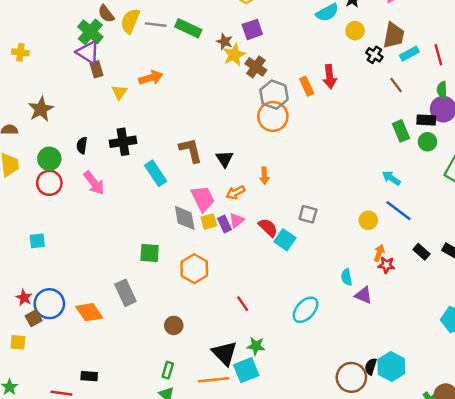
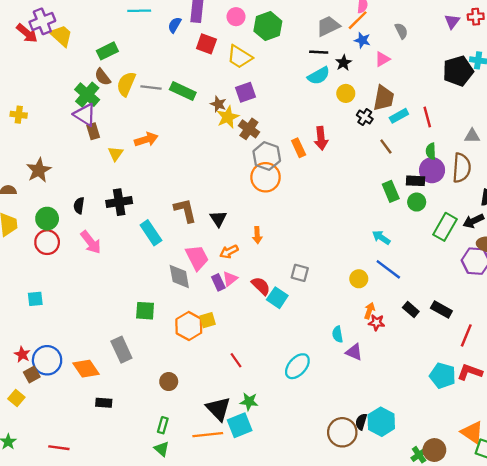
yellow square: (209, 222) -> (208, 320), moved
yellow square: (18, 342) -> (16, 398), turned 35
black rectangle: (89, 376) -> (104, 403), moved

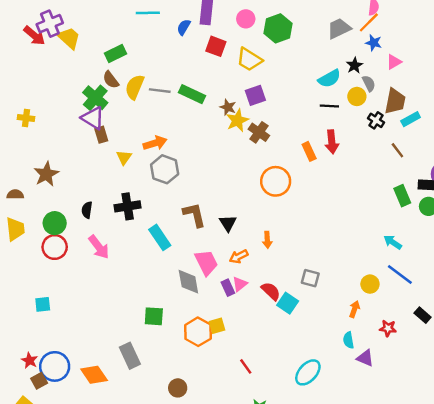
gray semicircle: (401, 31) -> (369, 83), moved
black line: (319, 52) -> (329, 106), moved
gray hexagon: (267, 156) -> (165, 169), moved
orange arrow: (369, 311) -> (354, 309), moved

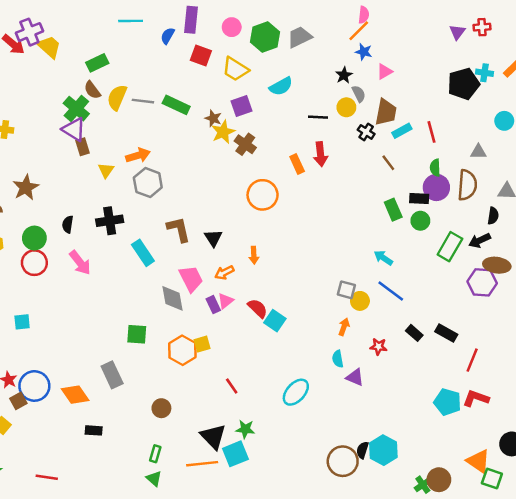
gray trapezoid: (339, 28) -> (300, 37), moved
cyan semicircle: (329, 79) -> (281, 86), moved
gray square: (310, 278) -> (346, 290), moved

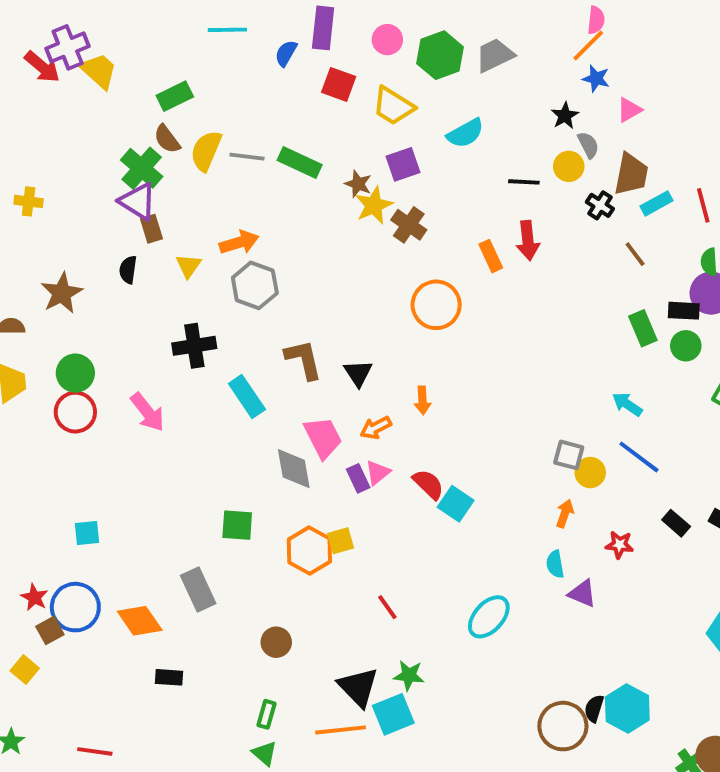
black semicircle: (68, 224) -> (128, 270), moved
cyan square: (22, 322) -> (87, 533), moved

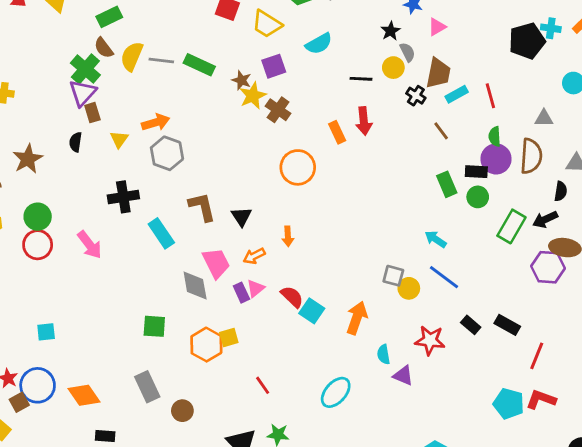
purple triangle: (138, 201) -> (83, 93), turned 40
orange arrow: (565, 513) -> (357, 318), moved, size x1.6
red star: (619, 545) -> (430, 340), size x1.5
gray rectangle: (198, 590) -> (147, 387), moved

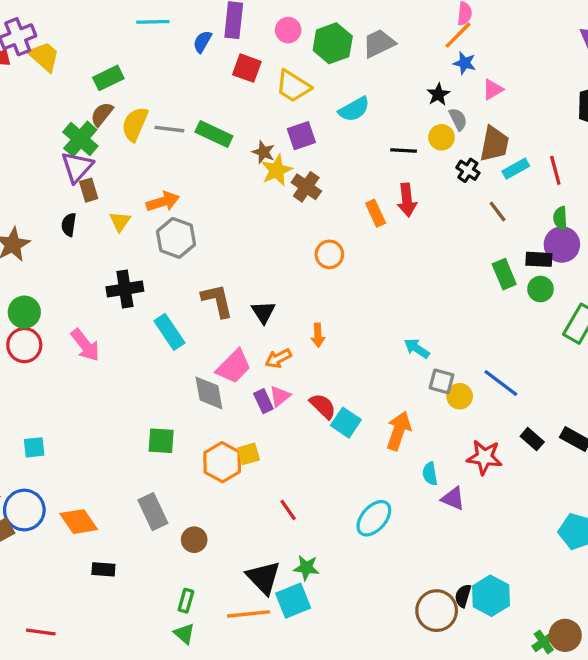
brown semicircle: (104, 48) -> (102, 114), turned 75
orange circle: (298, 167) -> (329, 254), size x0.7
cyan arrow: (436, 239) -> (417, 348), moved
pink trapezoid: (216, 263) -> (234, 367), turned 72

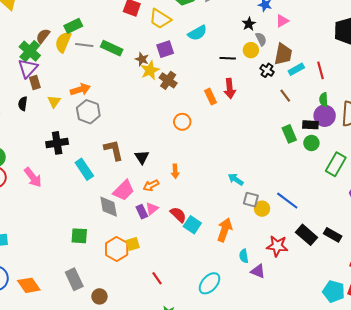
green rectangle: (108, 78) -> (73, 26), moved
black rectangle: (532, 439) -> (306, 235), size x1.5

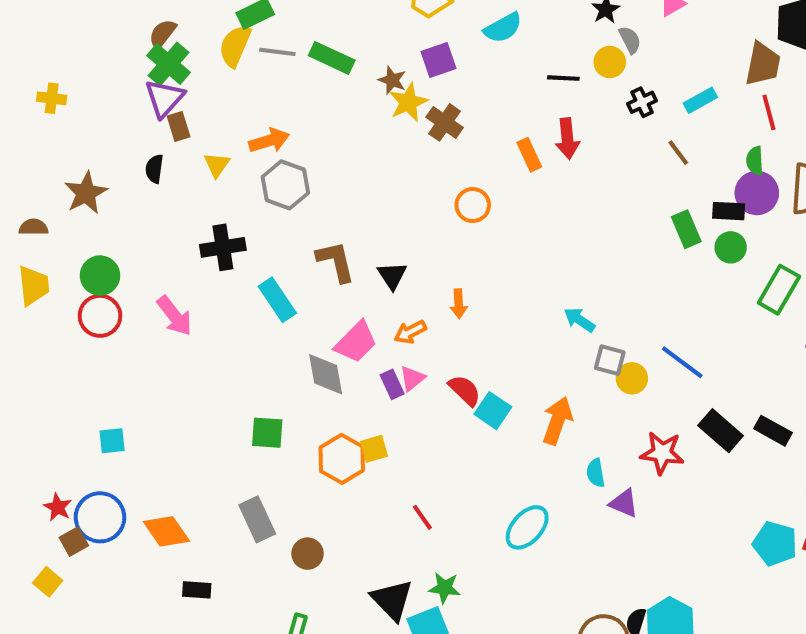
brown semicircle: (43, 36) -> (162, 34), moved
brown trapezoid: (283, 54) -> (763, 64), moved
black cross: (267, 70) -> (642, 102), turned 32
red line: (321, 70) -> (769, 112), moved

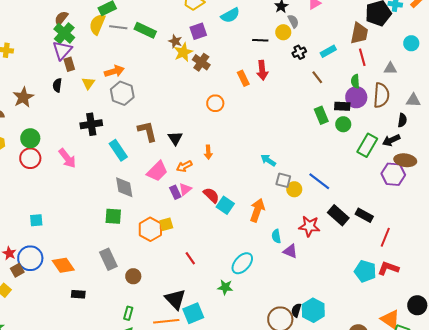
gray diamond: (326, 374) -> (124, 187), moved
green star: (445, 588) -> (225, 287), moved

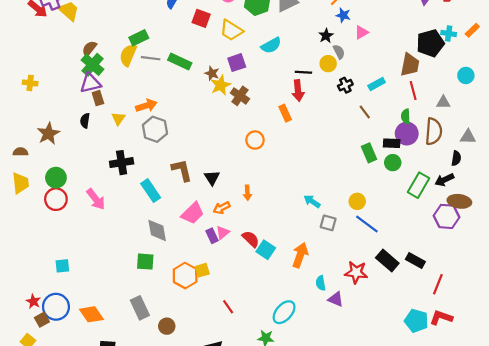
purple triangle: (62, 50) -> (90, 83), turned 35
red arrow: (262, 70) -> (298, 91), moved
yellow circle: (294, 189) -> (357, 201), moved

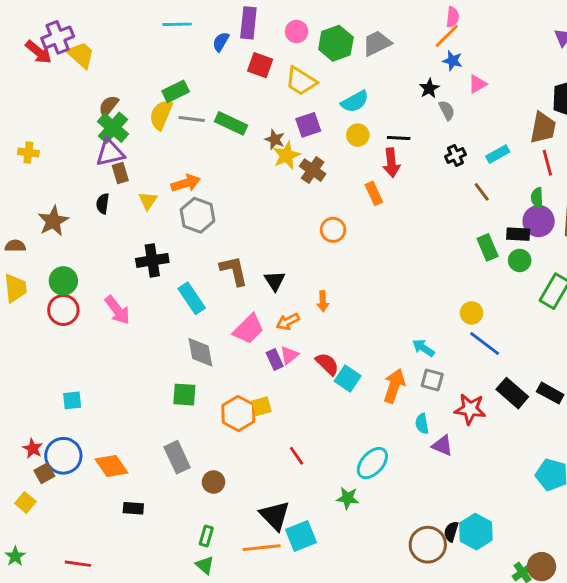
yellow circle: (328, 64) -> (358, 135), moved
cyan arrow: (312, 201) -> (423, 348), moved
gray square: (328, 223) -> (432, 380), moved

